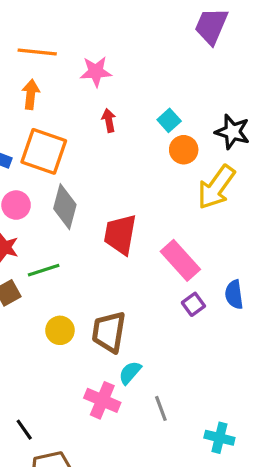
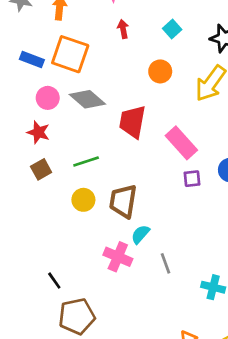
orange circle: (184, 150) -> (160, 71), moved
gray diamond: (65, 207) -> (87, 99), turned -64
green line: (44, 270) -> (86, 161), moved
purple square: (193, 304) -> (192, 179), turned 30

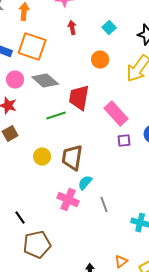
green line: (86, 161) -> (56, 116), moved

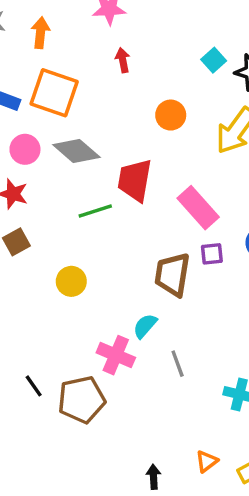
cyan square: (109, 28) -> (214, 60), moved
brown trapezoid: (72, 158) -> (172, 274), moved
brown pentagon: (37, 245) -> (82, 400), moved

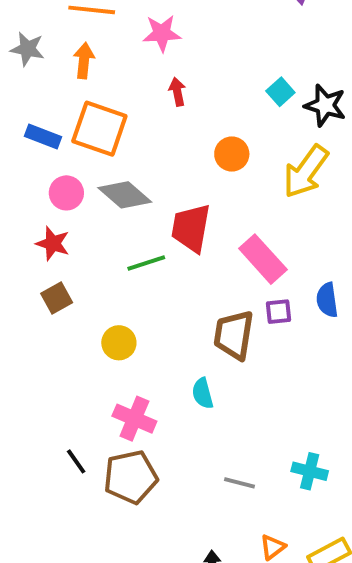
cyan semicircle: (145, 326) -> (203, 393), turned -56
pink cross: (116, 355) -> (134, 419), moved
gray line: (178, 364) -> (240, 483), moved, turned -56

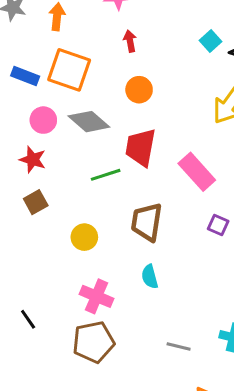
orange circle: (232, 154) -> (139, 90), moved
purple square: (278, 312) -> (218, 225), moved, turned 30
brown trapezoid: (234, 335) -> (147, 222), moved
black line: (76, 461) -> (28, 319), moved

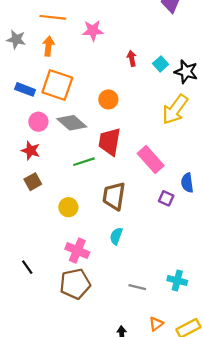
red arrow: (130, 41) -> (132, 58), moved
cyan semicircle: (150, 277) -> (116, 236), turned 35

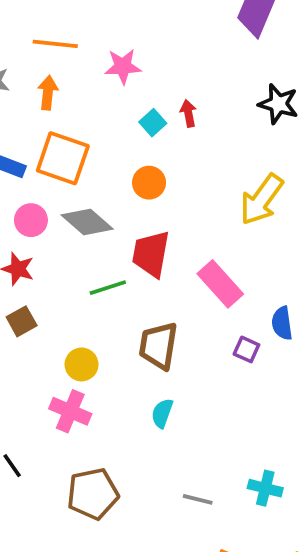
cyan square: (161, 64) -> (153, 123), moved
black star: (186, 72) -> (278, 104), moved
pink cross: (77, 251) -> (70, 411), moved

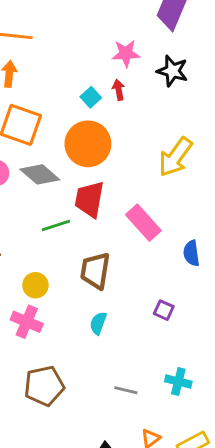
pink star: (123, 66) -> (126, 53), moved
black star: (278, 104) -> (173, 71), moved
orange circle: (149, 183) -> (88, 144), size x1.8
purple square: (246, 349) -> (164, 310), moved

